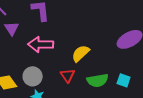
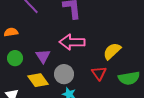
purple triangle: (12, 28) -> (43, 56), moved

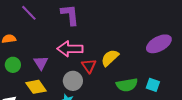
red triangle: (99, 73) -> (89, 66), moved
gray circle: (64, 74) -> (73, 81), moved

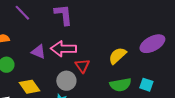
yellow semicircle: (110, 58) -> (117, 56), moved
purple triangle: (41, 63) -> (38, 52), moved, turned -35

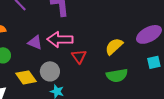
gray circle: (66, 81) -> (50, 71), moved
cyan square: (146, 85) -> (154, 62), moved, turned -32

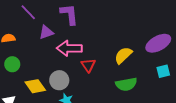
purple triangle: (35, 42) -> (46, 32), moved, turned -42

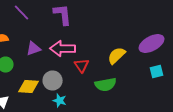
purple triangle: (46, 32) -> (34, 48), moved
green semicircle: (126, 84) -> (106, 84), moved
yellow diamond: (35, 86) -> (29, 86), turned -50

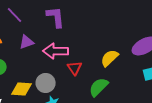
purple triangle: (34, 48) -> (27, 42), moved
green semicircle: (106, 84) -> (99, 87), turned 145

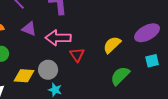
purple triangle: (27, 42) -> (29, 29), turned 42
green semicircle: (99, 87) -> (120, 76), moved

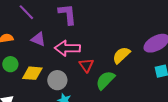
yellow diamond: (24, 76) -> (32, 73), moved
green semicircle: (120, 76) -> (105, 80), moved

